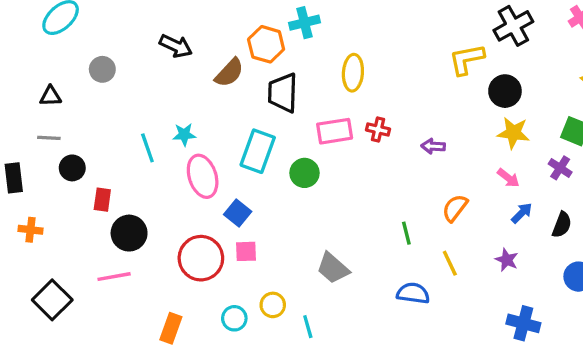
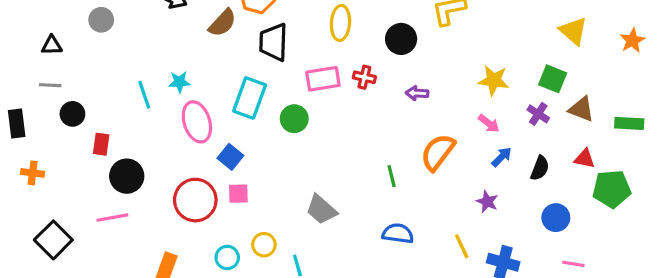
black circle: (505, 91) -> (401, 39), moved
orange semicircle: (455, 208) -> (438, 152), size x1.4
yellow line: (450, 263) -> (462, 246), moved

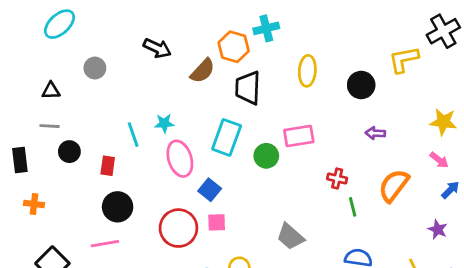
red cross: (364, 77) -> (337, 178), moved
pink rectangle: (323, 79) -> (299, 136), moved
red rectangle: (101, 144) -> (108, 166), moved

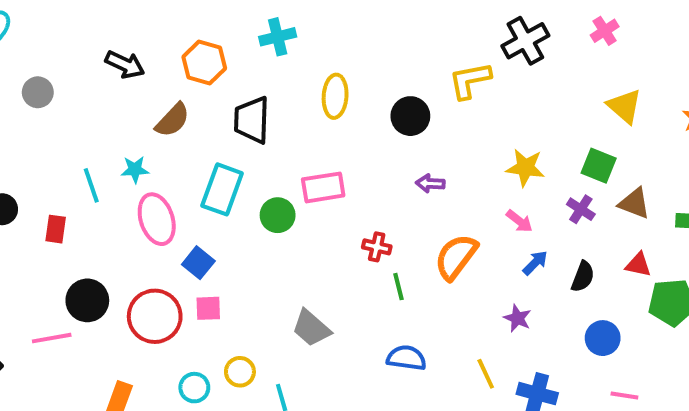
orange hexagon: (234, 47) -> (204, 63), moved
brown semicircle: (203, 71) -> (173, 120), moved
black circle: (118, 207) -> (87, 300), moved

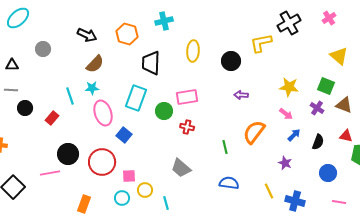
brown semicircle: (173, 120) -> (95, 64), moved
red rectangle: (56, 229) -> (52, 118), turned 32
red cross: (377, 247) -> (187, 127), moved
pink square: (208, 308) -> (129, 176), moved

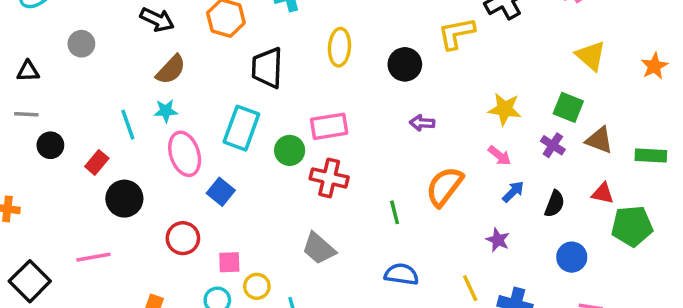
red cross: (187, 127) -> (329, 178), size x1.5
black circle: (68, 154) -> (124, 199), moved
red circle: (102, 162) -> (183, 238), size x0.7

